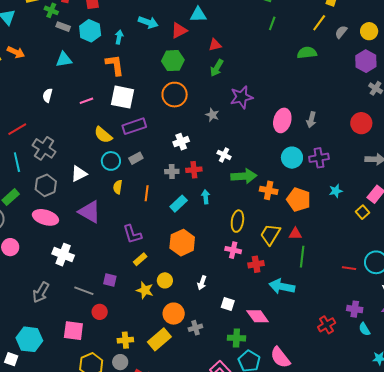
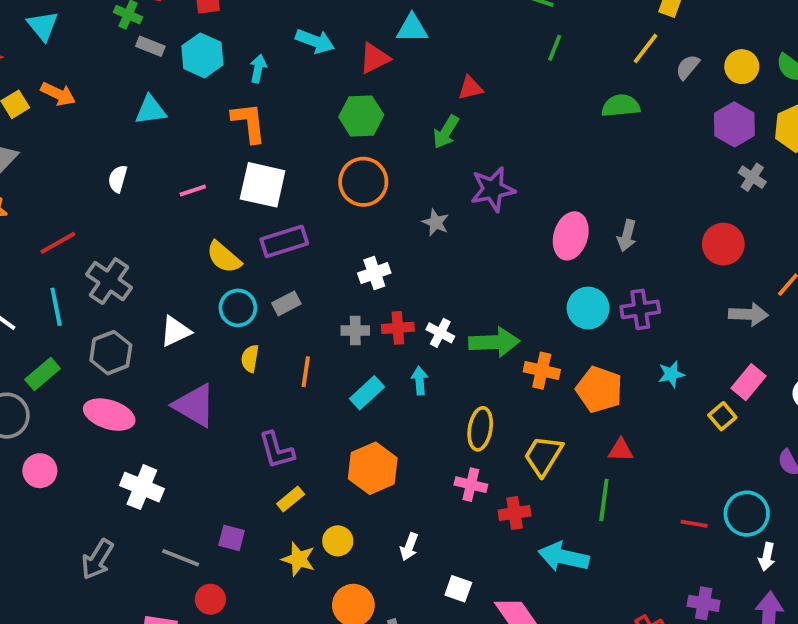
red triangle: (215, 45) -> (470, 88), moved
white cross: (224, 155) -> (440, 333), moved
red triangle: (295, 234) -> (621, 450), moved

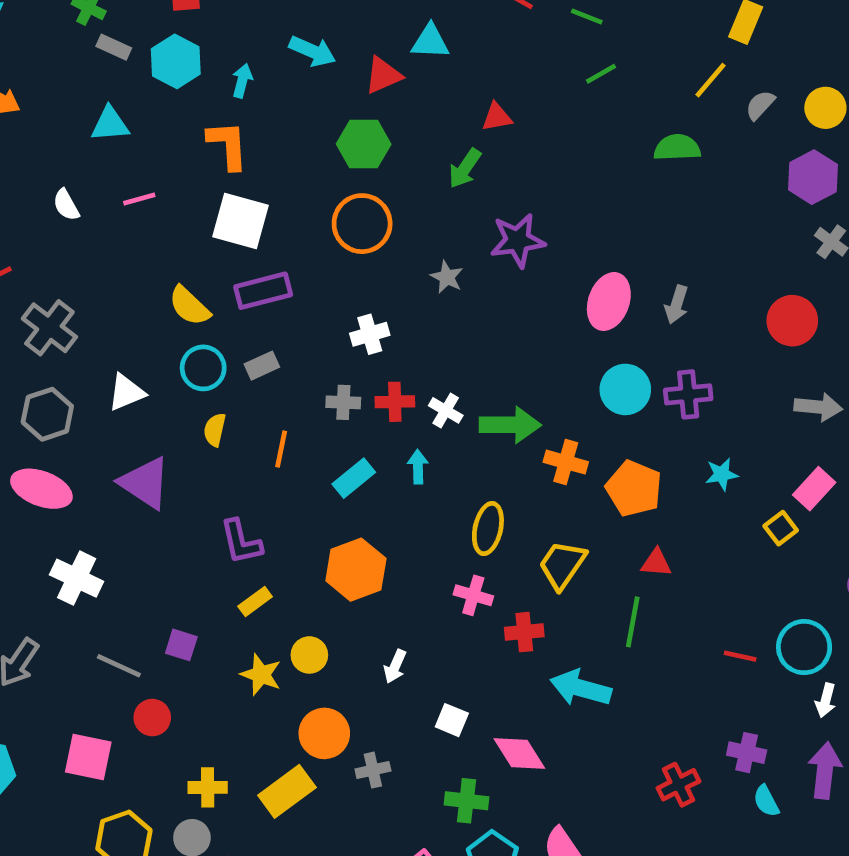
green line: (555, 48) -> (601, 74), turned 36
white semicircle: (118, 179) -> (66, 205), turned -48
pink line: (193, 191) -> (139, 199), moved

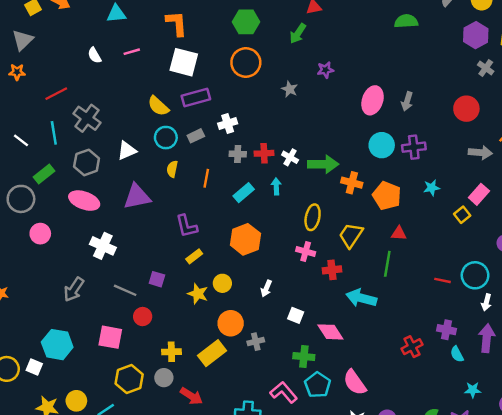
purple star: (518, 240) -> (325, 70), size x0.6
white cross: (370, 334) -> (228, 123), moved
purple triangle: (145, 483) -> (137, 197), turned -44

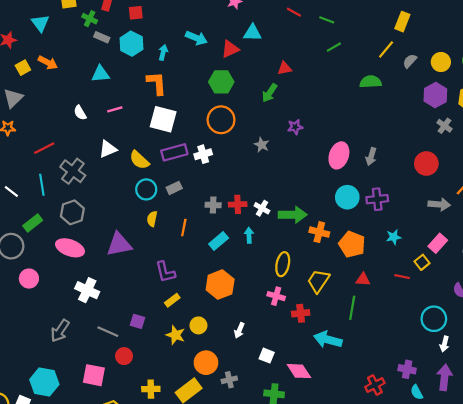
white cross: (228, 123) -> (203, 154), moved
white triangle: (127, 151) -> (108, 149), moved
red line: (442, 280) -> (402, 277), moved

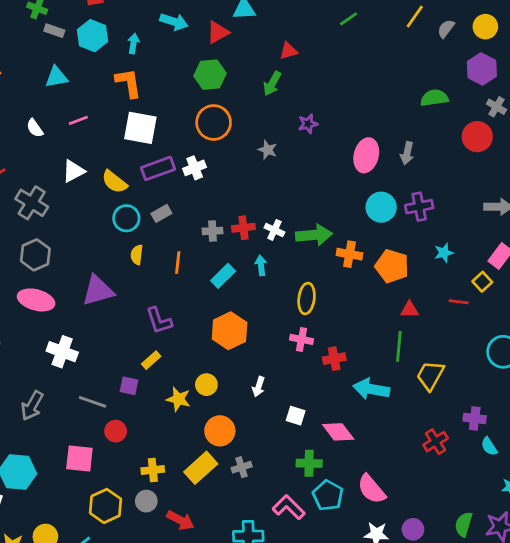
green semicircle: (371, 82) -> (434, 98), moved
red circle: (426, 163) -> (477, 137), moved
yellow trapezoid: (318, 281) -> (430, 375), moved
yellow rectangle: (172, 300) -> (151, 360), moved
gray cross: (229, 380) -> (242, 467), moved

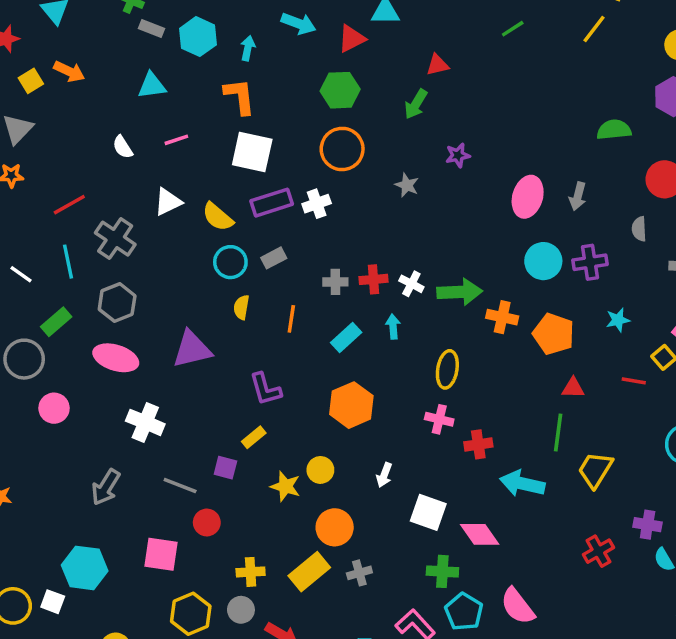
gray semicircle: (446, 29) -> (639, 229), moved, turned -42
white square: (296, 416) -> (428, 512), size x1.5

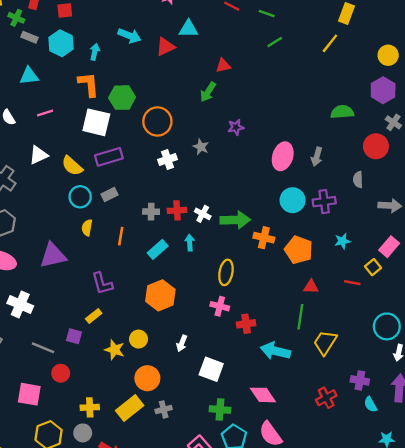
green hexagon: (340, 90) -> (122, 98), moved
white cross: (317, 204) -> (167, 159), moved
pink diamond: (480, 534) -> (263, 395), moved

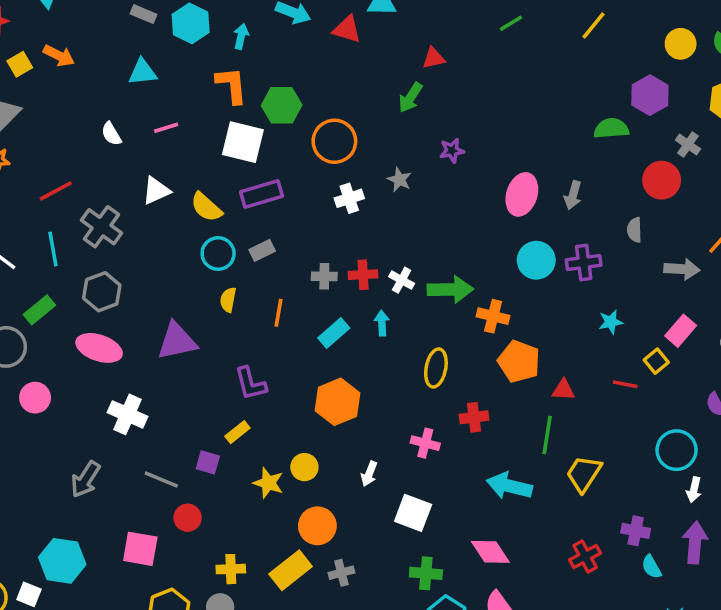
red triangle: (165, 47) -> (347, 29), turned 42
purple hexagon: (383, 90) -> (650, 95), moved
orange pentagon: (299, 250) -> (519, 361), moved
pink cross: (220, 306) -> (425, 443), moved
red cross: (246, 324) -> (474, 417), moved

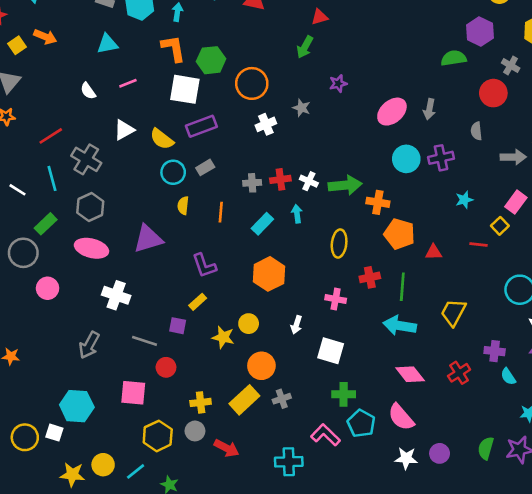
pink ellipse: (522, 194) -> (392, 112), turned 36
green line: (547, 435) -> (402, 287), moved
pink diamond: (490, 552) -> (410, 374), moved

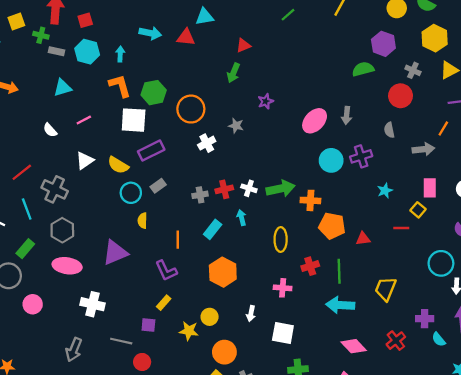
pink rectangle: (516, 202) -> (430, 188), turned -30
orange line: (221, 212) -> (178, 240), moved

